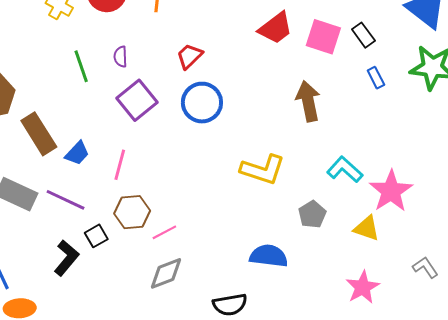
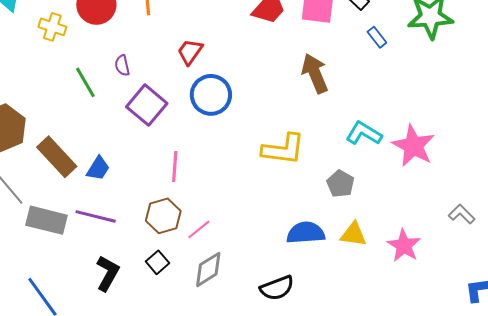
pink line: (120, 165) -> (175, 166), moved
yellow triangle: (367, 228) -> (354, 234), moved
black square: (96, 236) -> (157, 262), moved

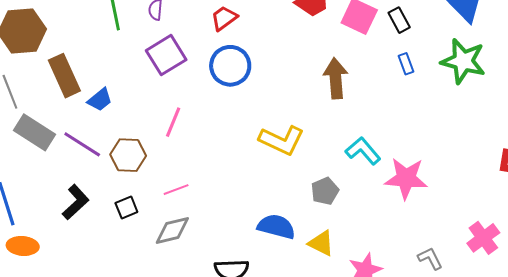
pink star: (413, 146) -> (406, 178), turned 30
brown hexagon: (163, 216) -> (128, 155), moved

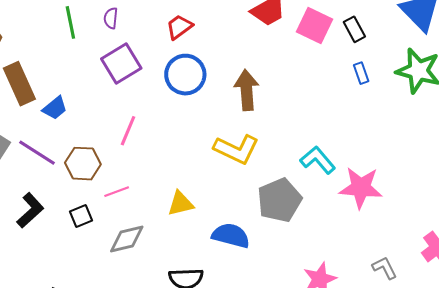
brown arrow: (336, 78) -> (247, 90), moved
pink line: (176, 190) -> (117, 192), moved
gray pentagon: (325, 191) -> (279, 200), size x1.6
yellow triangle: (321, 243) -> (181, 204), moved, turned -40

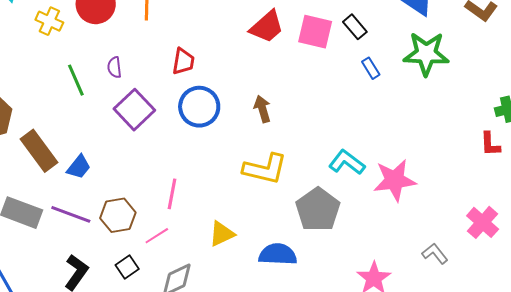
red trapezoid: (179, 27) -> (183, 61), turned 148
brown arrow: (247, 90) -> (262, 109), size x0.7
pink line: (128, 131) -> (172, 194), moved

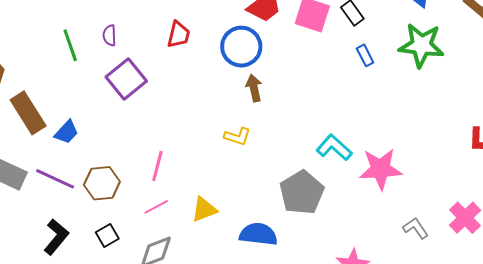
blue circle: (199, 107) -> (241, 47), moved
yellow L-shape: (265, 169) -> (237, 136), moved, size x0.6
pink line: (157, 236) -> (156, 207), moved
gray L-shape: (435, 254) -> (416, 228), moved

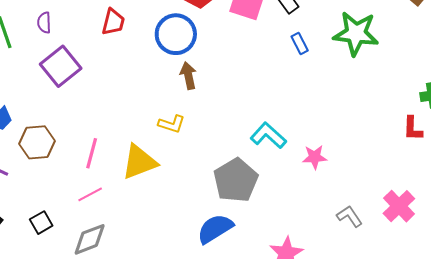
pink star: (380, 169) -> (315, 157), size x0.6
brown hexagon: (102, 183) -> (37, 142), moved
yellow triangle: (204, 209) -> (139, 162), moved, size x1.4
blue semicircle: (258, 234) -> (215, 229), moved, turned -39

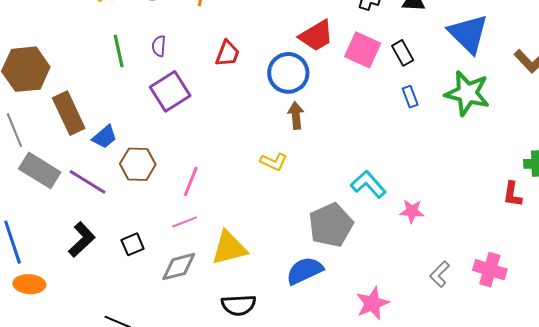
yellow triangle: (139, 162) -> (229, 248), moved
pink cross: (399, 206) -> (490, 270), turned -36
gray L-shape: (350, 216) -> (440, 274), turned -108

